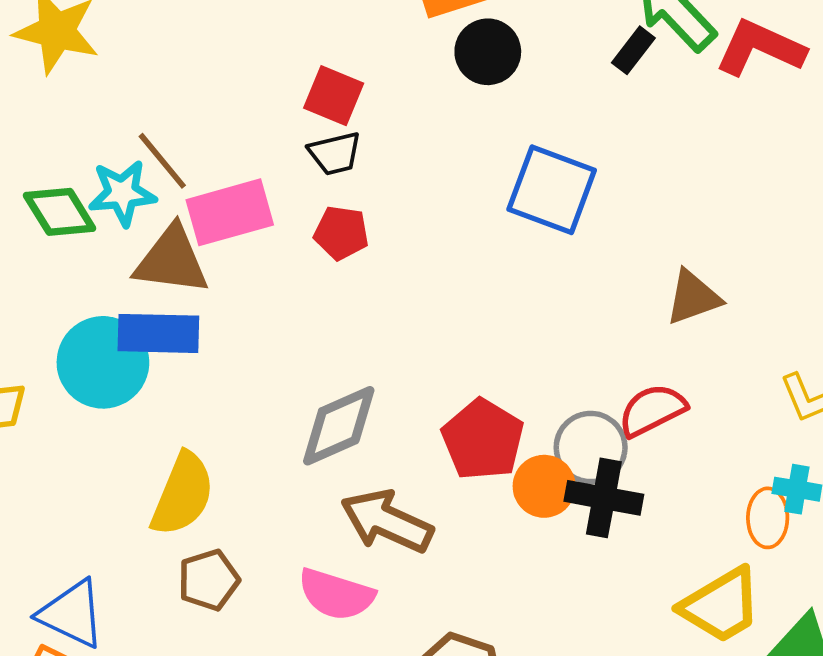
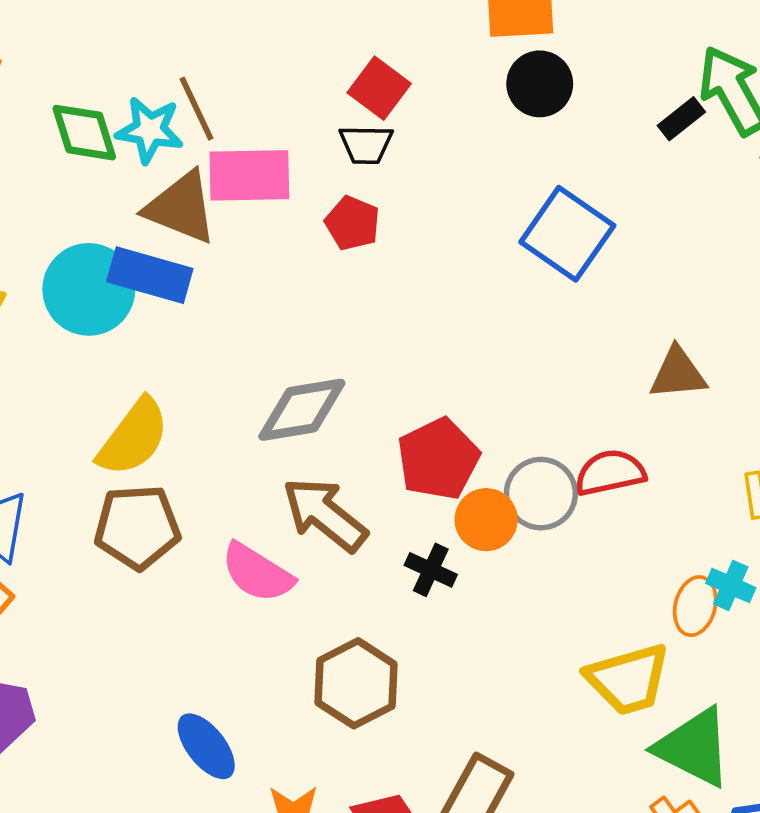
black cross: (604, 498) -> (431, 570), moved, size x0.7
brown pentagon: (209, 580) -> (137, 527), size x1.4

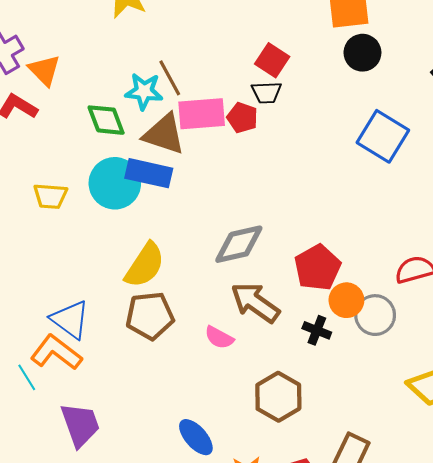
green diamond: (84, 133) -> (106, 120), moved
red pentagon: (352, 223) -> (242, 118), moved
gray circle: (541, 494) -> (375, 315), moved
pink semicircle: (257, 573) -> (219, 338), size x0.7

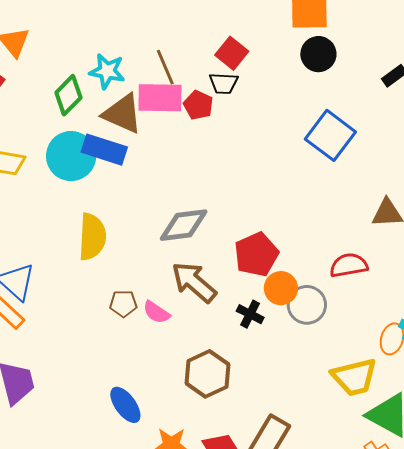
brown line: (170, 78) -> (165, 67), moved
green diamond: (106, 120) -> (68, 95), turned 60
yellow semicircle: (145, 265) -> (92, 237), turned -36
brown pentagon: (150, 316) -> (123, 304), moved, size x0.6

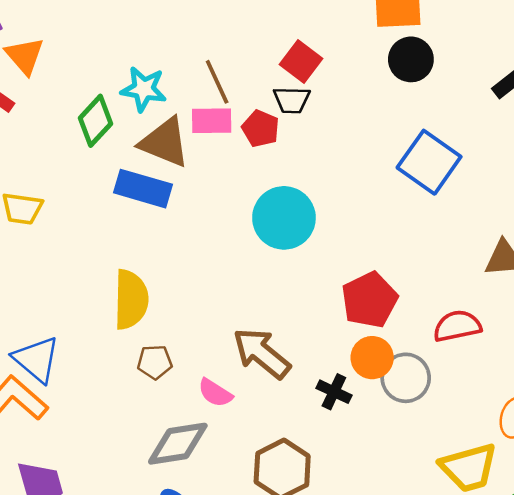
pink rectangle: (160, 98) -> (212, 121), size x0.7
cyan circle: (71, 156) -> (284, 218), moved
gray diamond: (184, 225) -> (178, 444), moved
red pentagon: (256, 254) -> (369, 300), moved
brown pentagon: (123, 304) -> (155, 362), moved

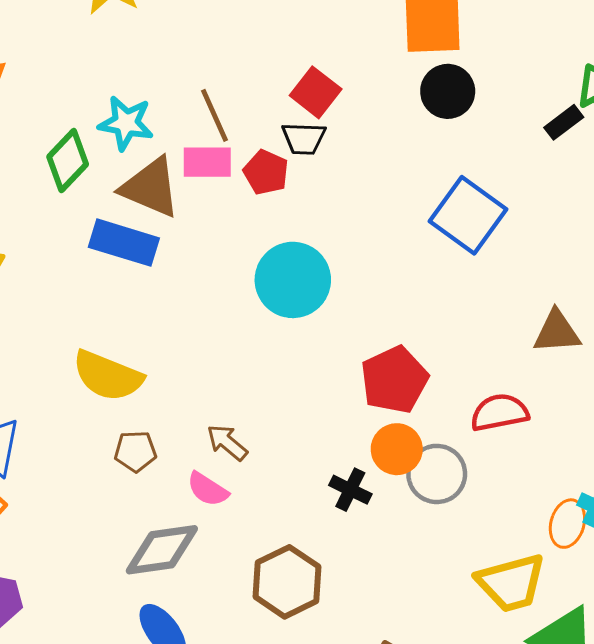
yellow semicircle: (131, 299) -> (108, 376), turned 110
brown arrow: (262, 353) -> (227, 442), moved, size x0.6

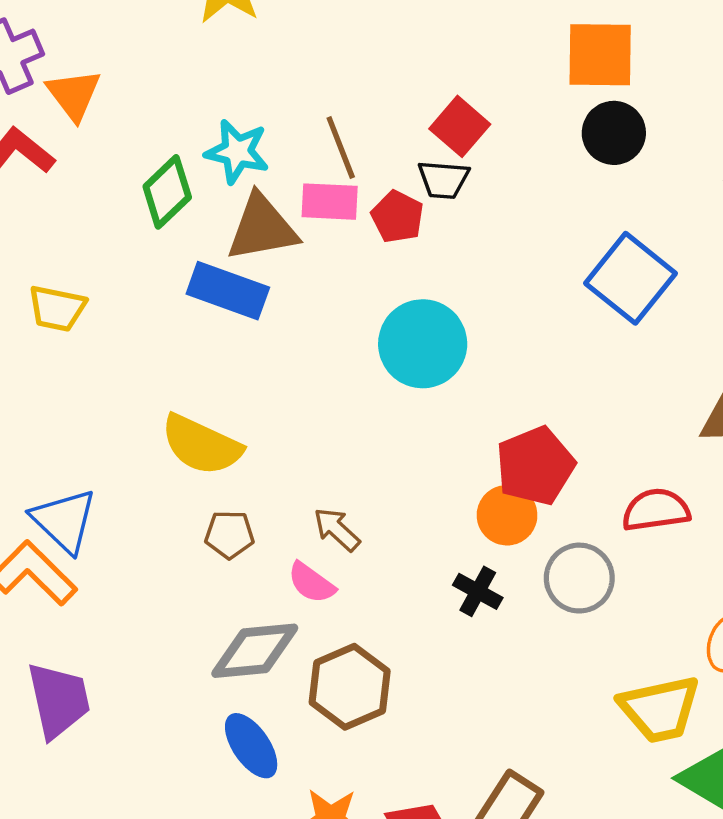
brown triangle: (150, 187) -> (262, 228), turned -36
orange circle: (397, 449) -> (507, 515), moved
brown hexagon: (287, 582) -> (350, 687), moved

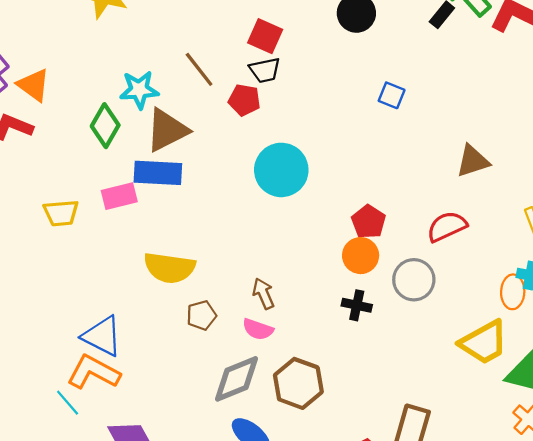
pink rectangle: (330, 202) -> (119, 196), moved
blue square: (631, 278) -> (392, 95), size x0.5
red pentagon: (535, 466) -> (369, 222), size x0.7
brown arrow: (337, 529) -> (263, 294), turned 40

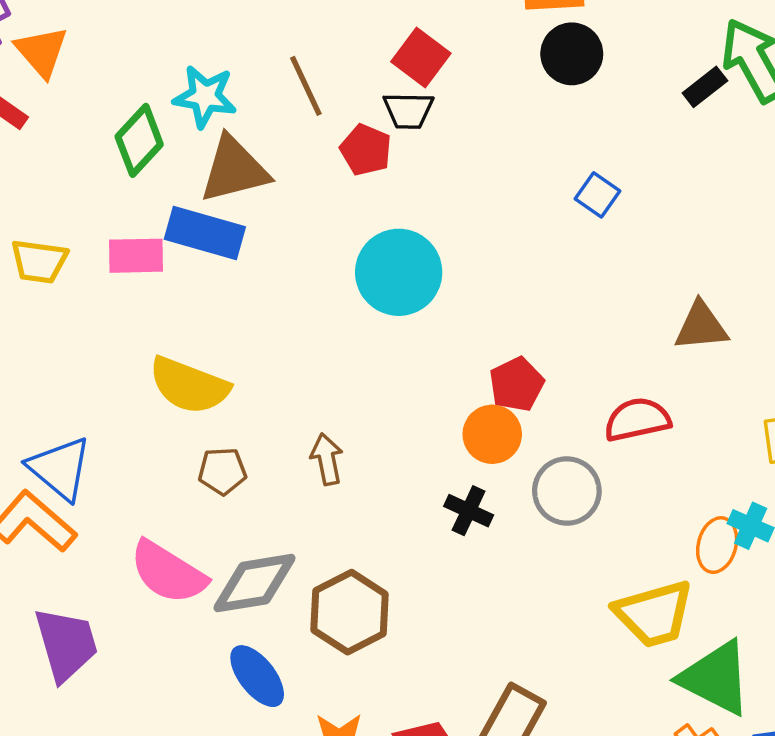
pink semicircle: (258, 329) -> (168, 572), moved, size x1.6

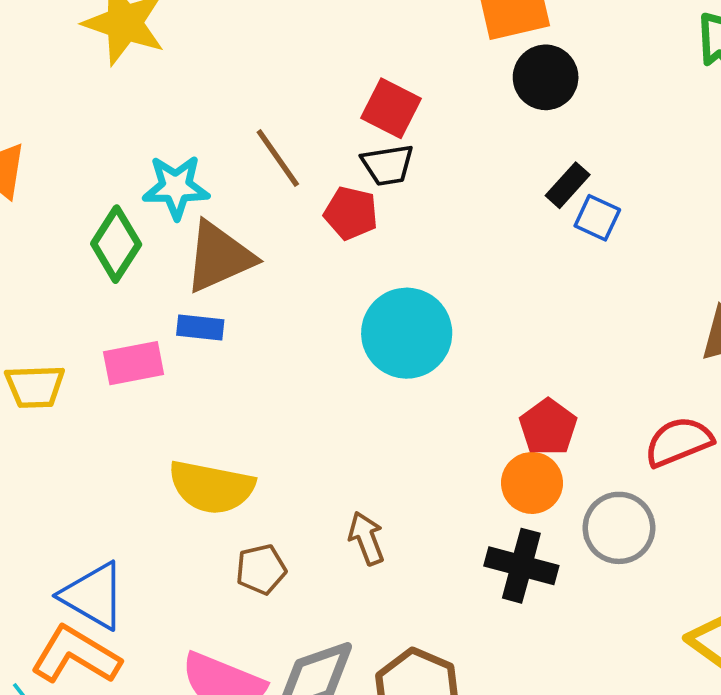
black rectangle: (705, 87) -> (568, 185), moved
blue rectangle: (205, 233) -> (200, 328), size x0.6
black cross: (469, 511) -> (521, 566), size x1.4

